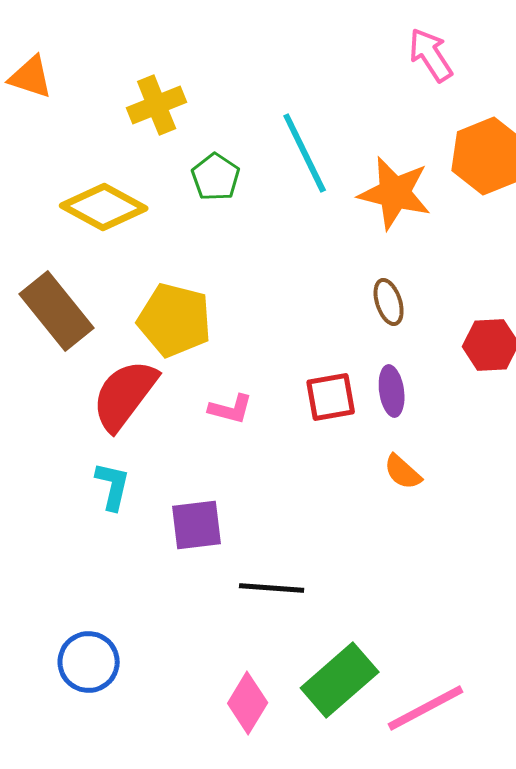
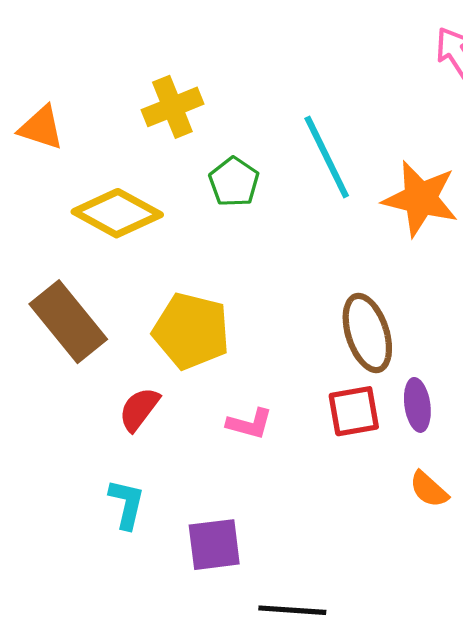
orange triangle: (31, 77) -> (41, 128), moved
brown ellipse: (389, 302) -> (367, 333), moved, size x1.6
red semicircle: (125, 395) -> (139, 409), size x0.6

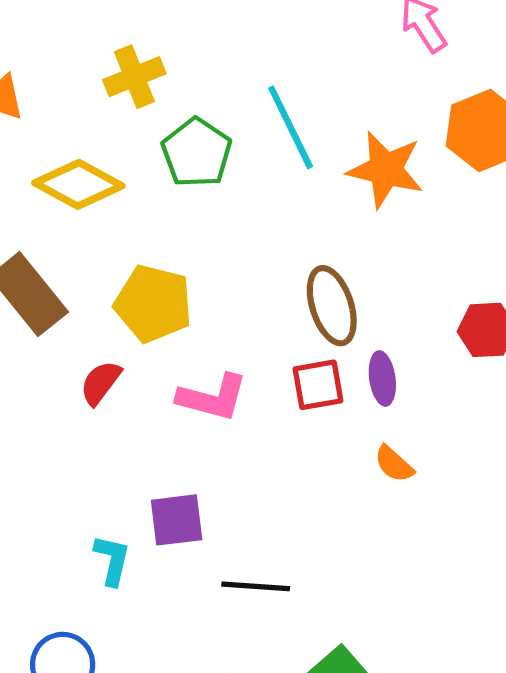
green pentagon: (234, 182) -> (197, 153), size x1.4
pink L-shape: (250, 424) -> (212, 397), size x1.5
cyan L-shape: (127, 504) -> (112, 560), moved

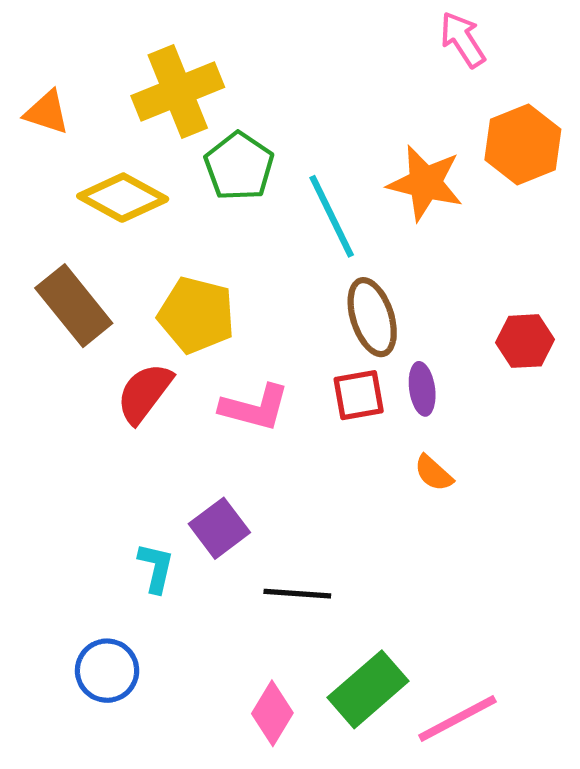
yellow cross: (134, 77) -> (178, 92), size x1.5
cyan line: (291, 127) -> (332, 216), moved
red semicircle: (101, 383) -> (144, 393), size x1.4
purple square: (177, 520) -> (219, 528), turned -30

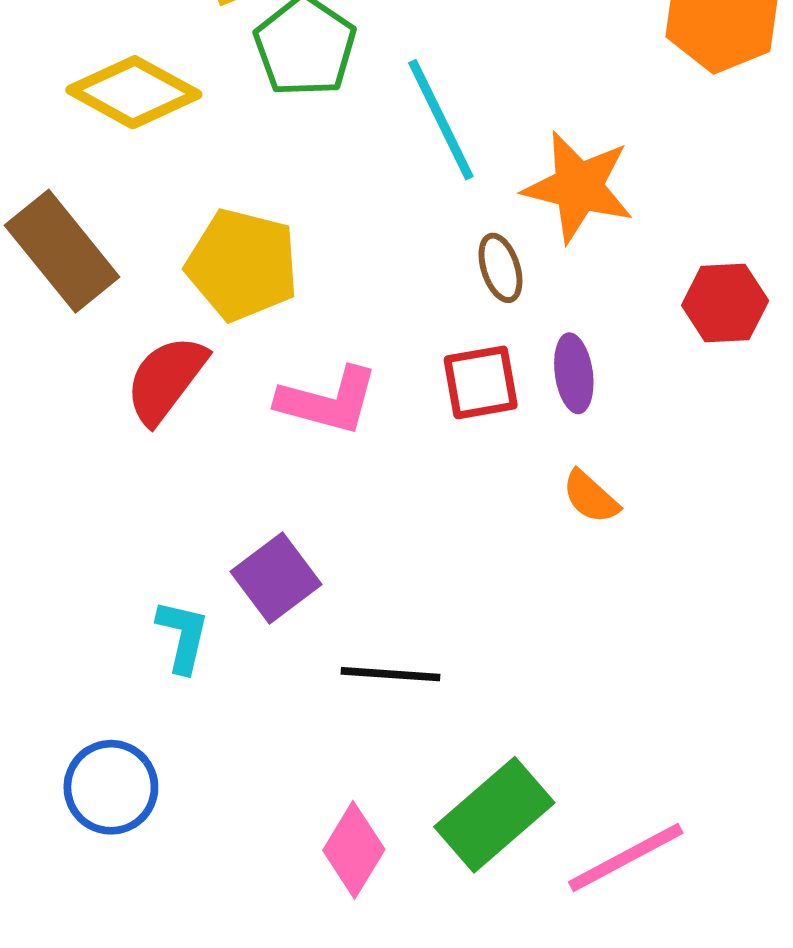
orange star: (425, 183) -> (578, 187), moved
brown ellipse: (372, 317) -> (500, 268), size x0.6

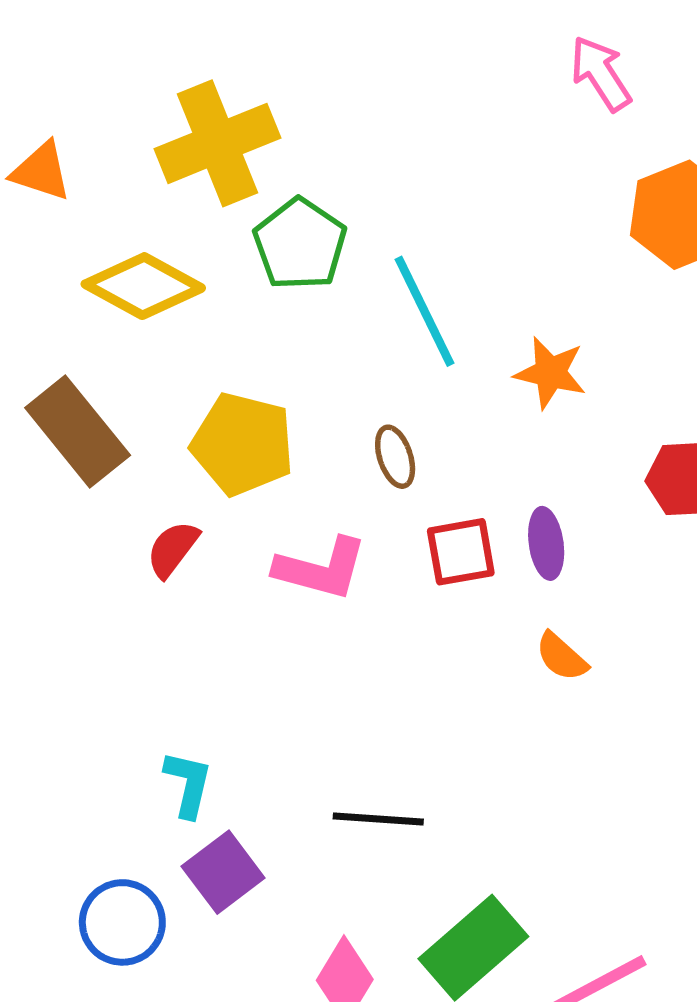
orange star: (578, 187) -> (550, 373), size x0.7
brown ellipse: (500, 268) -> (395, 457), moved
red semicircle: (166, 379) -> (173, 549), size x0.7
purple square: (276, 578) -> (223, 872), moved

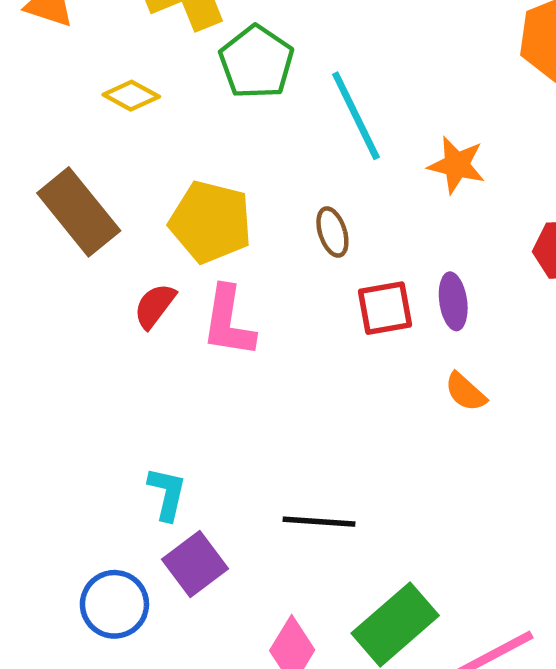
yellow diamond: (143, 286) -> (131, 96), size x0.6
pink L-shape: (321, 569) -> (228, 321), moved, turned 84

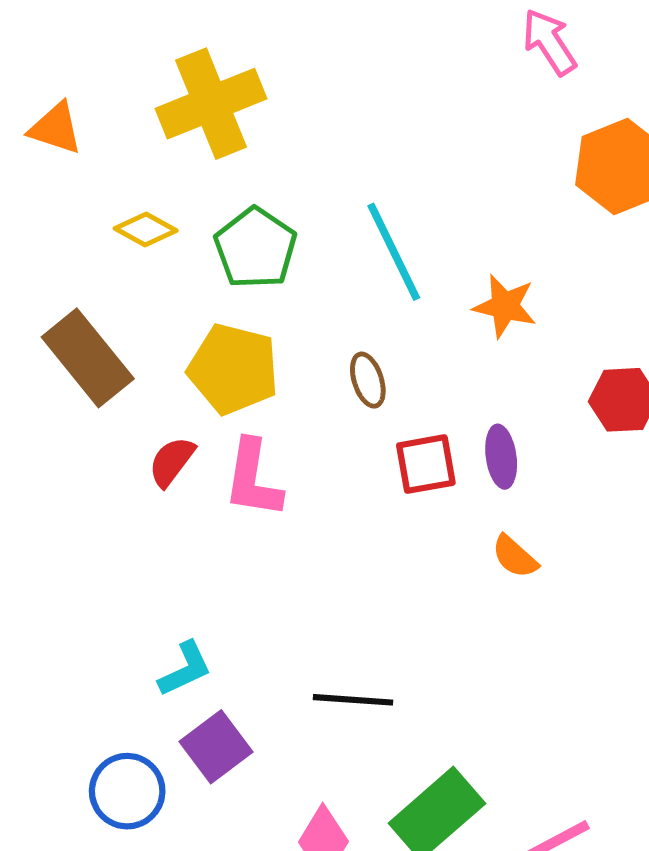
green pentagon: (256, 62) -> (256, 248), moved
cyan L-shape: (167, 494) -> (185, 669), turned 52

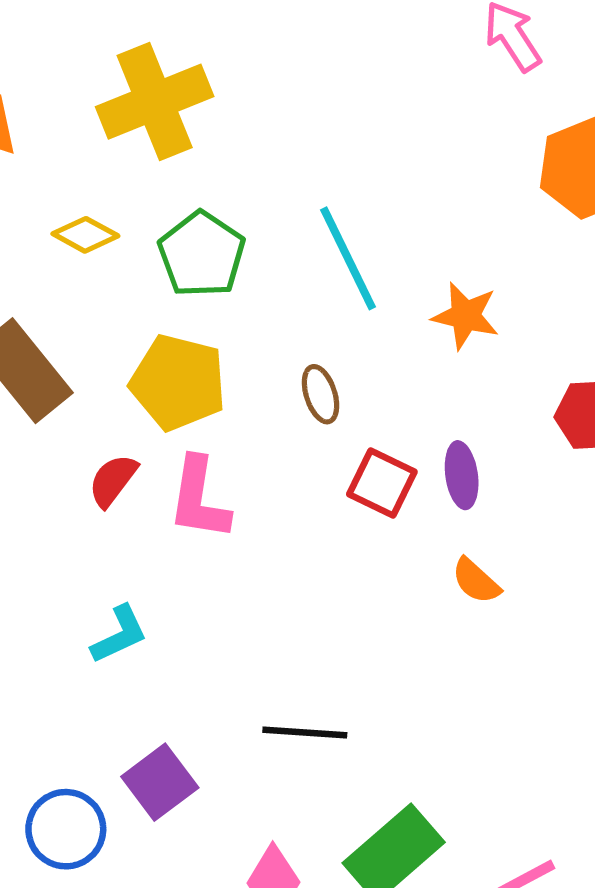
red square: (426, 464) -> (382, 483), turned 36
cyan L-shape: (185, 669) -> (119, 635), moved

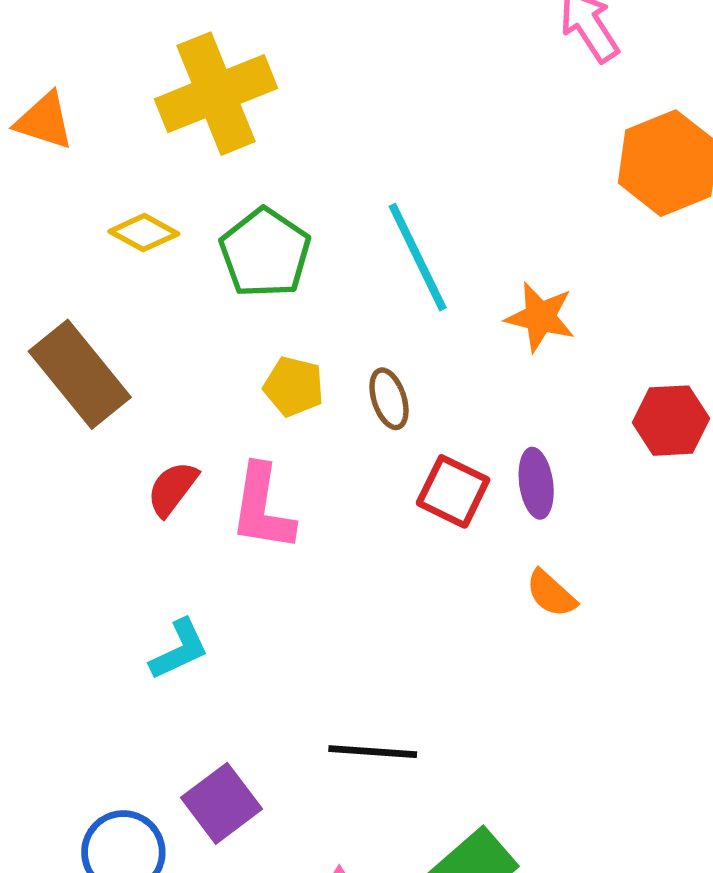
yellow pentagon: (178, 382) -> (294, 387), moved, size x0.6

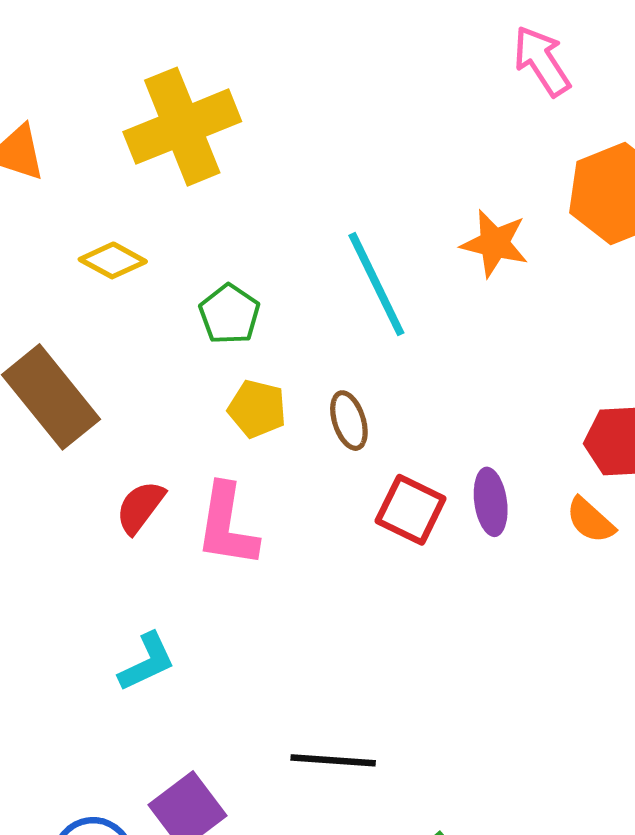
green pentagon: (265, 253) -> (230, 314), moved, size x0.7
orange star: (540, 317) -> (495, 243), moved
orange semicircle: (551, 594) -> (590, 520), moved

